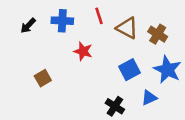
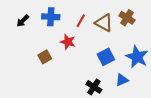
red line: (99, 16) -> (81, 21), moved, turned 48
brown cross: (158, 34) -> (127, 18), moved
brown square: (43, 78) -> (45, 57), moved

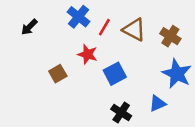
blue cross: (51, 17) -> (78, 17), moved, turned 36
brown cross: (127, 18) -> (170, 36), moved
blue square: (106, 57) -> (115, 74), moved

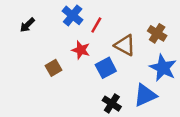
brown triangle: (134, 30) -> (125, 45), moved
blue triangle: (157, 103) -> (145, 95), size x1.5

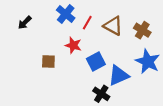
brown triangle: (125, 45) -> (113, 26), moved
brown square: (53, 68) -> (48, 61), turned 32
blue triangle: (145, 95) -> (119, 75), moved

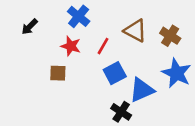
red line: (87, 23) -> (103, 46), moved
red star: (73, 45) -> (71, 46), moved

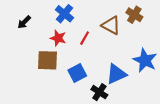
brown cross: (170, 36) -> (134, 15), moved
brown square: (58, 73) -> (48, 60), size x1.5
blue square: (115, 73) -> (77, 73), moved

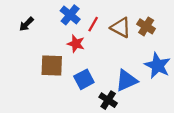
brown cross: (134, 15) -> (146, 26), moved
red star: (58, 38) -> (76, 44), moved
red line: (85, 38) -> (93, 24), moved

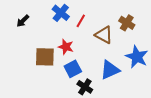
brown triangle: (121, 28) -> (104, 35), moved
red star: (76, 44) -> (66, 47), moved
black cross: (108, 100) -> (85, 87), moved

